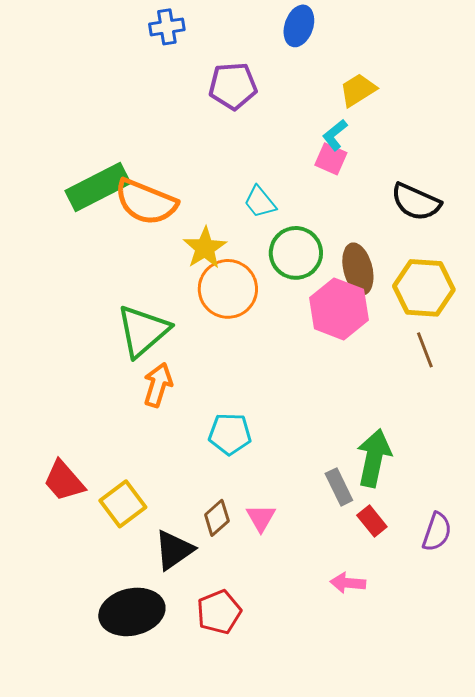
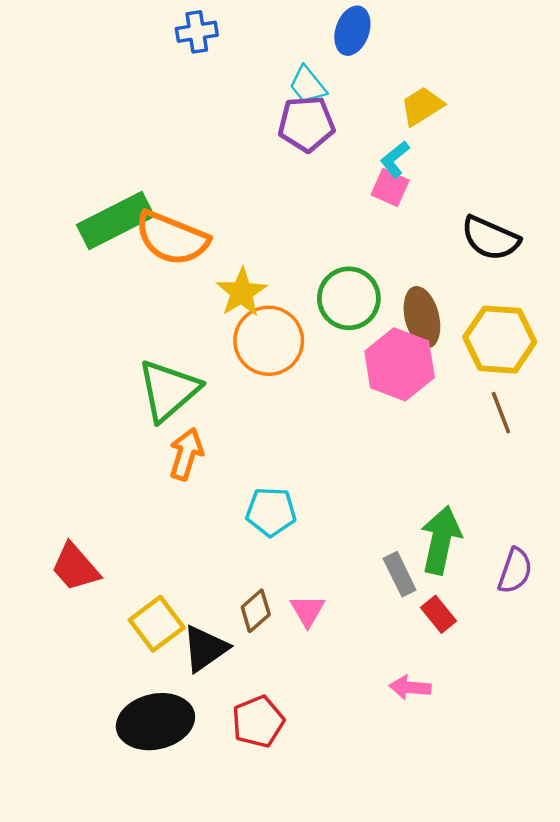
purple pentagon: (233, 86) -> (306, 124), moved
cyan trapezoid: (260, 202) -> (308, 85), moved
yellow square: (123, 504) -> (157, 624), moved
purple semicircle: (437, 532) -> (515, 571), moved

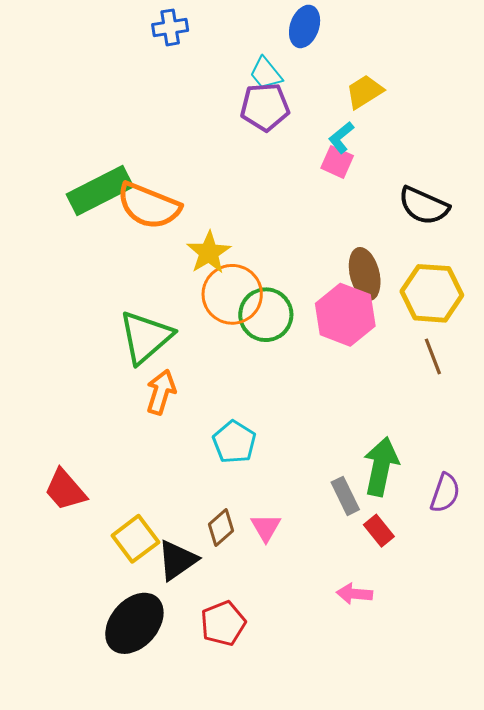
green circle: (349, 298) -> (266, 315), moved
cyan pentagon: (271, 512) -> (234, 442), turned 30
black ellipse: (155, 722) -> (134, 623), turned -36

